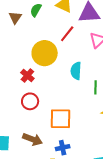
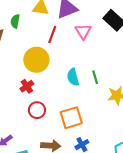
cyan semicircle: (76, 71) -> (73, 77), moved
red cross: (27, 76) -> (27, 86), turned 32

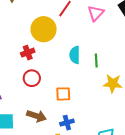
orange square: (71, 118) -> (63, 94), size x0.7

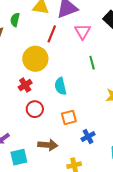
cyan semicircle: (75, 55) -> (60, 86), moved
green line: (96, 60) -> (92, 63), moved
blue cross: (67, 123) -> (88, 137), moved

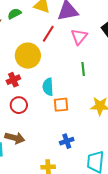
green semicircle: (15, 20) -> (14, 14), turned 40
orange square: (69, 117) -> (61, 105), moved
brown arrow: (48, 145) -> (15, 138), moved

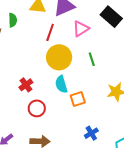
green semicircle: (14, 14) -> (13, 20), turned 128
pink triangle: (79, 37) -> (81, 29), turned 30
yellow circle: (28, 56) -> (59, 57), moved

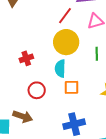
red circle: (37, 108) -> (37, 90), moved
blue cross: (91, 133) -> (74, 124), size x1.5

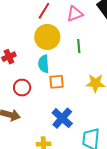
blue cross: (74, 124) -> (62, 118), turned -30

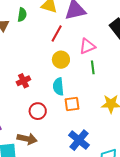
pink triangle: (75, 14) -> (87, 46), moved
yellow circle: (47, 37) -> (61, 60), size x0.7

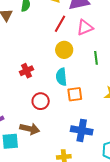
pink triangle: (87, 46) -> (85, 28), moved
blue cross: (79, 140) -> (82, 130), turned -30

